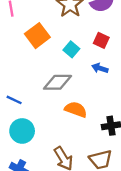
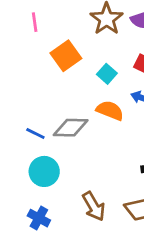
gray diamond: (58, 82) -> (71, 128), moved
orange semicircle: (76, 110) -> (110, 110), moved

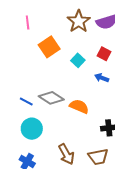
orange semicircle: (110, 110) -> (79, 106), moved
gray diamond: (71, 128) -> (51, 98), turned 30

